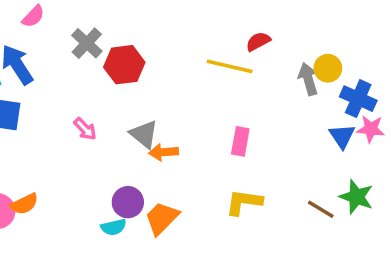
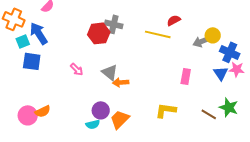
gray cross: (87, 43) -> (114, 24), moved, turned -30
gray arrow: (308, 79) -> (202, 41), turned -96
pink rectangle: (240, 141) -> (186, 76), moved

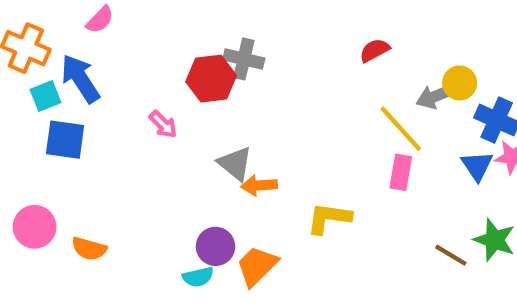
yellow line: (158, 34) -> (401, 129), moved, turned 35
pink arrow: (77, 69) -> (163, 124), moved
yellow L-shape: (166, 110) -> (329, 218), moved
orange semicircle: (43, 111) -> (89, 249), turned 42
pink circle: (28, 115) -> (35, 227), moved

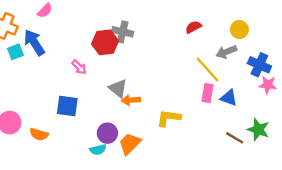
yellow circle: (460, 83) -> (239, 29), moved
blue square: (65, 140) -> (67, 106), moved
blue triangle: (477, 166) -> (229, 98), moved, turned -36

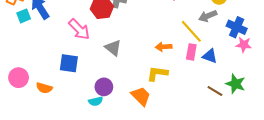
pink arrow: (79, 67) -> (79, 29), size x1.6
orange arrow: (131, 100) -> (164, 47), moved
orange trapezoid: (130, 144) -> (141, 96), moved, turned 90

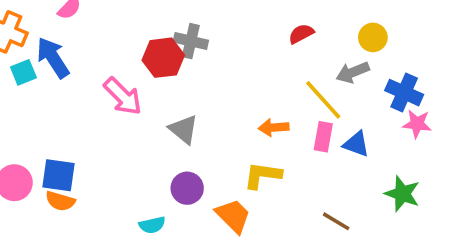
blue square: (69, 63) -> (58, 175), moved
purple circle: (104, 87) -> (187, 188), moved
brown line: (215, 91) -> (336, 221), moved

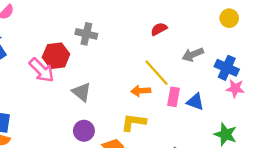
yellow circle: (373, 37) -> (229, 18), moved
red hexagon: (163, 58) -> (56, 56), moved
yellow line: (323, 100) -> (157, 73), moved

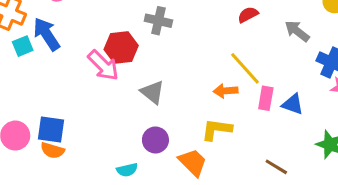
gray arrow: (193, 54) -> (297, 31), moved, turned 60

